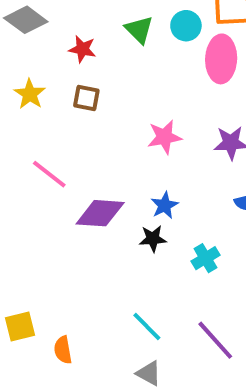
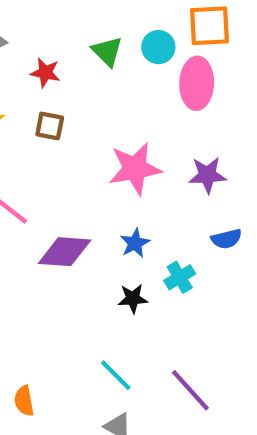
pink star: (164, 137) -> (135, 169), size x1.4
black star: (153, 239) -> (133, 299), moved
cyan cross: (205, 258) -> (180, 277), moved

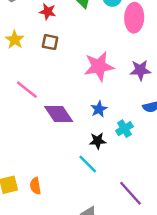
purple diamond: (65, 252) -> (59, 114), turned 52
cyan line: (116, 375) -> (88, 164), moved
orange semicircle: (24, 401) -> (35, 186), moved

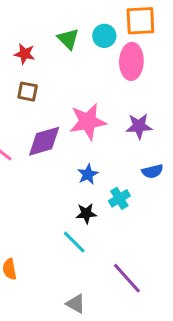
purple diamond: (59, 114) -> (44, 141), moved, turned -72

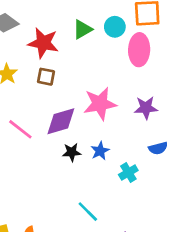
green triangle: (68, 39) -> (82, 29), turned 45
red star: (25, 54) -> (43, 43), size x1.6
black star: (86, 213) -> (72, 152), moved

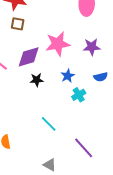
blue star: (100, 151) -> (68, 76), moved

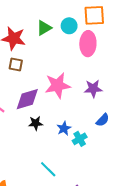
blue star: (68, 76) -> (64, 128), moved
blue semicircle: (101, 77) -> (103, 120), turned -32

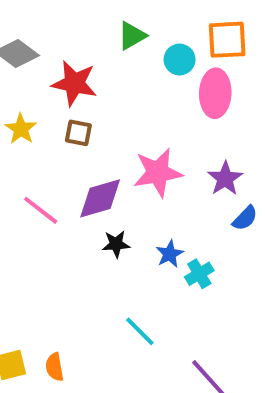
green triangle: (44, 28) -> (132, 36), moved
purple star: (93, 89) -> (225, 179), turned -30
blue semicircle: (103, 120) -> (245, 218), moved

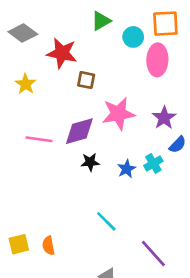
brown square: (78, 133) -> (86, 80), moved
pink line: (41, 210) -> (39, 139), turned -30
cyan cross: (199, 274) -> (153, 163), moved

